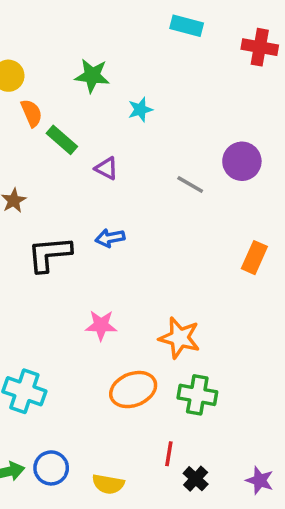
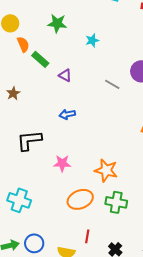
cyan star: (140, 110) -> (92, 40), moved
black L-shape: (49, 254) -> (29, 140), moved
red line: (169, 454) -> (87, 236), moved

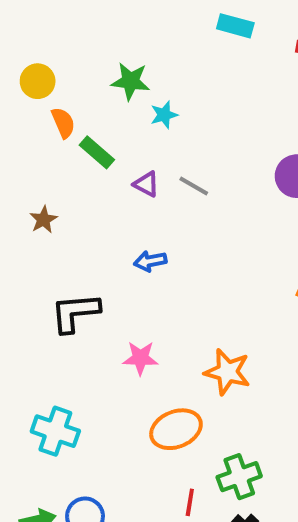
cyan star: (92, 40) -> (164, 115), moved
gray line: (112, 84) -> (194, 186), moved
green cross: (116, 202) -> (239, 477), moved, turned -30

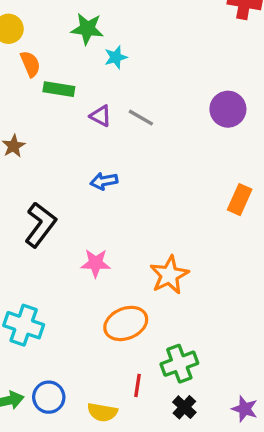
green rectangle: (97, 152) -> (59, 89), turned -32
black L-shape: (75, 313) -> (40, 225), turned 132
orange star: (227, 372) -> (169, 275), turned 30

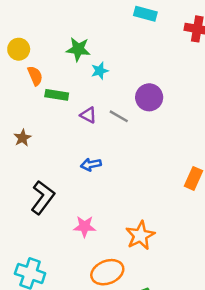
purple circle: (228, 109) -> (149, 97), moved

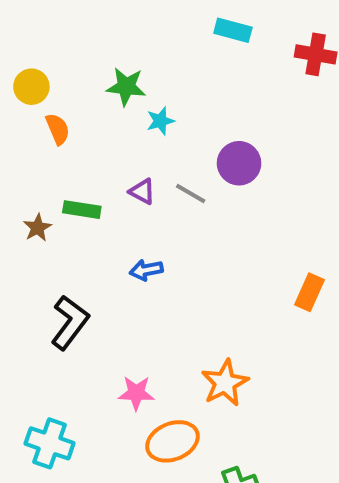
green rectangle: (57, 95) -> (82, 210), moved
pink star: (85, 227) -> (136, 393), moved

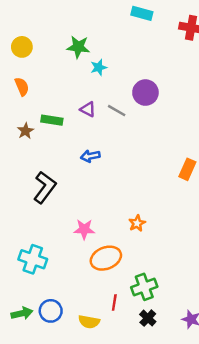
orange semicircle: (58, 129) -> (22, 87), moved
orange star: (225, 383) -> (137, 223), size x0.6

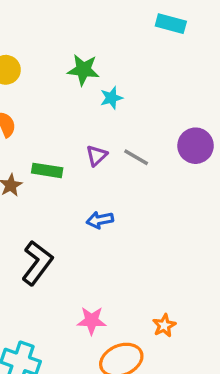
purple circle: (145, 93) -> (196, 146), moved
purple triangle: (88, 109) -> (97, 156), turned 49
orange star: (137, 223) -> (164, 325), moved

